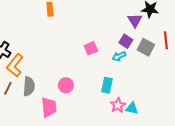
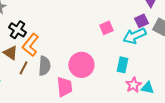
purple square: (126, 41) -> (141, 21), turned 32
cyan arrow: (119, 56) -> (134, 36), size x1.6
pink circle: (66, 85) -> (81, 65), size x1.6

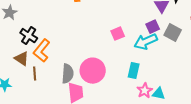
gray semicircle: (44, 66) -> (68, 74), moved
brown line: (23, 68) -> (35, 74), turned -32

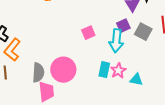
cyan arrow: (146, 42) -> (116, 41), turned -60
pink star: (145, 91) -> (118, 71), moved
cyan triangle: (159, 94) -> (136, 80), moved

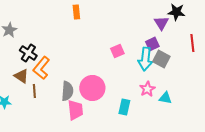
gray square: (143, 32) -> (161, 59), moved
cyan rectangle: (104, 70) -> (124, 107), moved

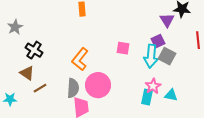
pink square: (117, 51) -> (123, 48), turned 32
orange L-shape: (41, 68) -> (80, 59), moved
brown line: (34, 91) -> (40, 88), turned 64
cyan rectangle: (124, 107) -> (147, 97), moved

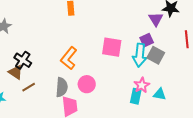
pink square: (123, 48) -> (112, 47), size x1.5
black cross: (34, 50) -> (23, 60), moved
pink circle: (98, 85) -> (87, 84), size x0.7

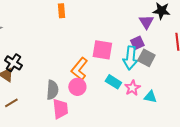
orange L-shape: (69, 58) -> (79, 69), moved
brown line: (29, 87) -> (11, 103), moved
cyan rectangle: (136, 96) -> (113, 82), moved, turned -70

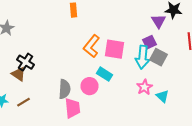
orange L-shape: (79, 69) -> (92, 46), moved
cyan rectangle: (113, 82) -> (104, 74), moved
cyan triangle: (150, 97) -> (162, 96), turned 32

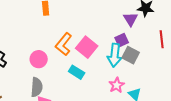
pink square: (114, 49) -> (87, 47), turned 30
pink circle: (90, 86) -> (39, 59), moved

